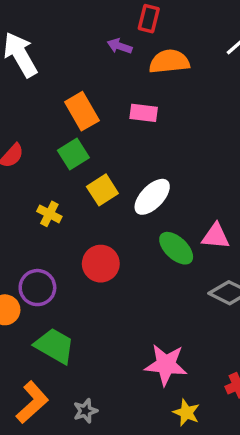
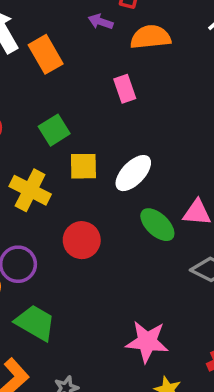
orange rectangle: (82, 111) -> (46, 54), moved
pink rectangle: (144, 113) -> (125, 89), turned 64
yellow square: (102, 190) -> (83, 166), turned 32
yellow cross: (49, 214) -> (30, 190), size x1.6

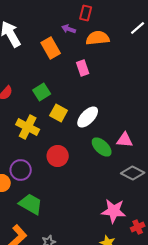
orange rectangle: (46, 54) -> (51, 48), moved
yellow square: (83, 166) -> (59, 113), turned 30
pink star: (147, 342) -> (114, 211), moved

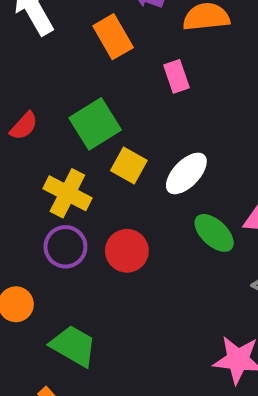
green square: (42, 92) -> (95, 124), size x1.4
purple circle: (21, 170) -> (65, 247), moved

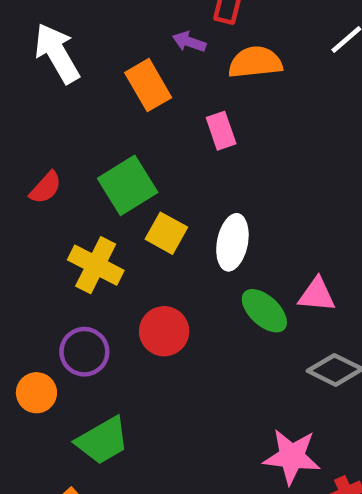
white ellipse: (186, 173) -> (232, 242), turned -33
purple circle: (65, 247) -> (84, 352), moved
green trapezoid: (73, 346) -> (103, 441), turned 120

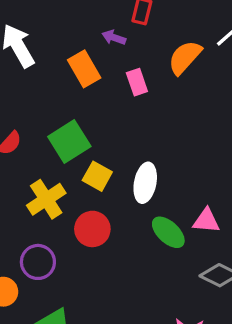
orange semicircle: (255, 62) -> (185, 57), moved, turned -42
pink rectangle: (221, 131) -> (137, 82), moved
yellow cross: (96, 265) -> (46, 199), turned 30
red circle: (164, 331) -> (92, 229), moved

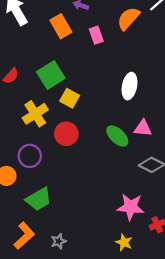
white ellipse: (145, 183) -> (130, 86), moved

